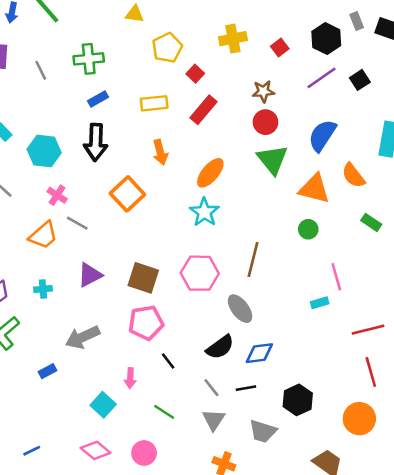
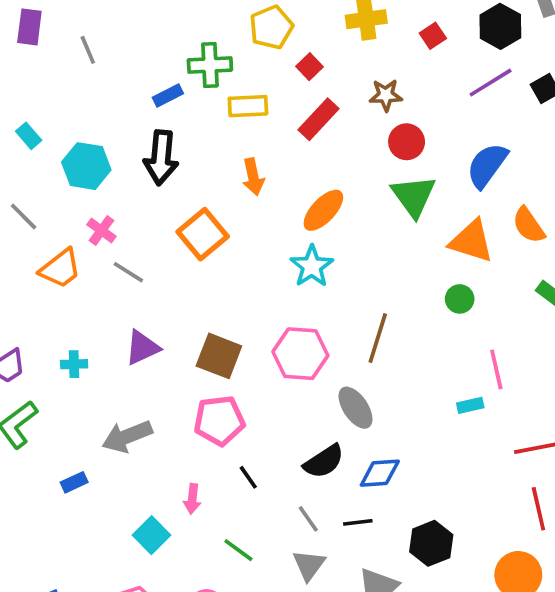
green cross: (89, 59) -> (210, 65), moved
brown star: (263, 91) -> (386, 95), moved
orange trapezoid: (43, 235) -> (60, 268), moved

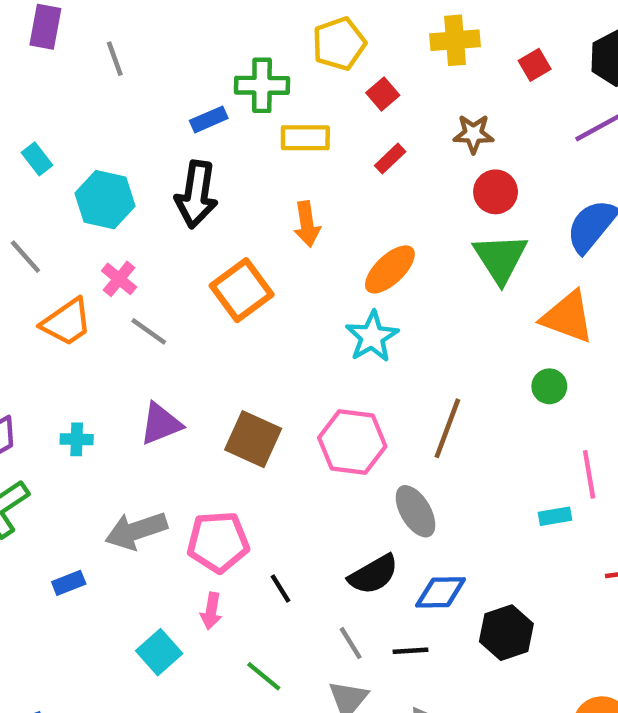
red rectangle: (319, 119) -> (390, 159), size x0.6
pink pentagon: (219, 421) -> (218, 542), moved
black hexagon: (431, 543) -> (506, 633), moved

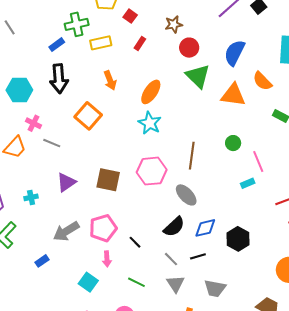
green circle: (549, 386) -> (233, 143), moved

